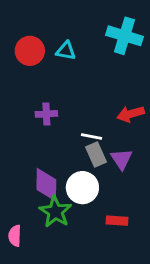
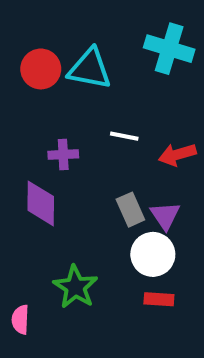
cyan triangle: (66, 51) -> (90, 69), size x1.6
white line: (91, 137) -> (124, 136), moved
purple diamond: (46, 185) -> (41, 203), moved
white circle: (82, 188) -> (153, 254), moved

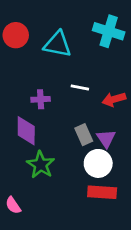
red circle: (41, 69) -> (16, 35), moved
green star: (75, 287) -> (41, 165), moved
red rectangle: (159, 299) -> (102, 192), size x1.5
pink semicircle: (20, 320) -> (13, 205), turned -36

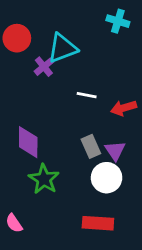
cyan cross: (109, 31) -> (118, 21), moved, size x0.7
cyan triangle: (58, 44) -> (62, 48), turned -32
purple cross: (41, 99) -> (44, 67), moved, turned -36
red rectangle: (102, 192) -> (98, 223), moved

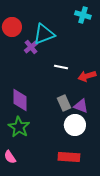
purple triangle: (115, 151) -> (81, 106), turned -35
green star: (44, 179) -> (19, 127), moved

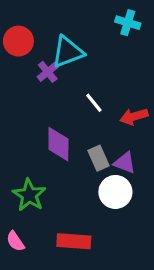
white line: (61, 67) -> (94, 103), turned 40
purple diamond: (20, 100) -> (58, 144), moved
red rectangle: (69, 157) -> (74, 241), moved

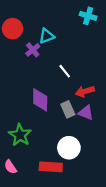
cyan triangle: (68, 52) -> (47, 36), size x0.7
red arrow: (134, 117) -> (85, 91), moved
white circle: (115, 192) -> (69, 148), moved

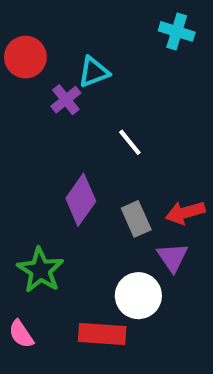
red arrow: (85, 91) -> (185, 213), moved
purple diamond: (40, 100) -> (81, 200), turned 35
purple triangle: (86, 113) -> (172, 257), moved, turned 35

